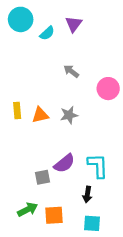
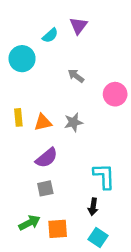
cyan circle: (21, 19) -> (22, 59), moved
purple semicircle: (64, 163) -> (47, 158), moved
cyan square: (92, 223) -> (98, 237), turned 30

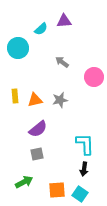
purple triangle: (78, 26) -> (64, 21), turned 49
black arrow: (93, 207) -> (84, 169), moved
orange square: (58, 229) -> (57, 190), moved

